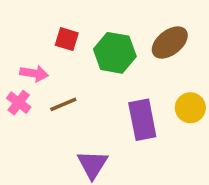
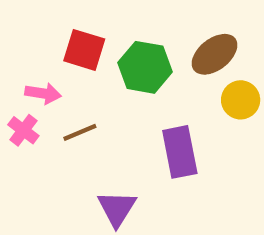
red square: (67, 39) -> (84, 50), size x1.4
yellow circle: (190, 108) -> (241, 100), moved

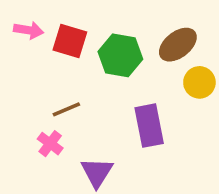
pink arrow: (43, 93) -> (29, 30), moved
pink cross: (23, 130) -> (50, 144), moved

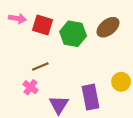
yellow circle: (199, 82) -> (121, 82), moved
purple rectangle: (149, 126) -> (91, 97), moved

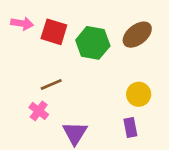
yellow circle: (121, 82) -> (139, 94), moved
purple rectangle: (91, 97) -> (130, 128), moved, size x0.6

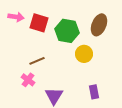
brown ellipse: (137, 35) -> (99, 25), turned -30
yellow circle: (139, 94) -> (84, 54), moved

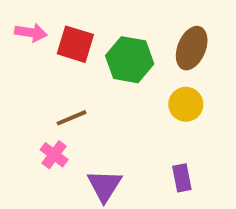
yellow circle: (84, 54) -> (186, 104), moved

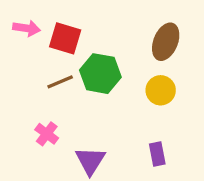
green hexagon: (130, 60) -> (100, 74), moved
brown line: (71, 118) -> (60, 82), moved

